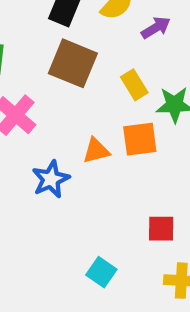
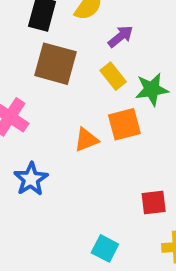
purple arrow: (156, 28) -> (121, 36), moved
blue star: (51, 179) -> (31, 179), moved

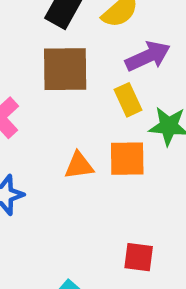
purple arrow: (121, 36) -> (148, 56), size x1.4
brown square: (55, 64) -> (65, 69), turned -30

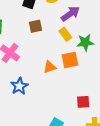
brown square: (65, 69) -> (35, 26), size x0.6

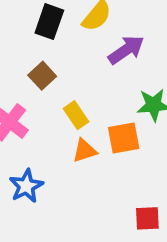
brown square: (35, 26) -> (42, 76), moved, turned -32
yellow rectangle: (65, 34) -> (76, 115), moved

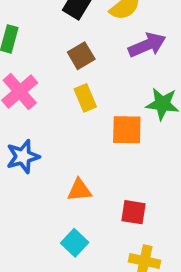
brown square: (42, 76) -> (81, 56), moved
orange triangle: (85, 151) -> (79, 190), moved

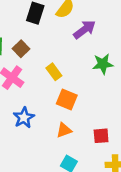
brown square: (81, 56) -> (21, 49), moved
orange square: (127, 130) -> (67, 100), moved, turned 35

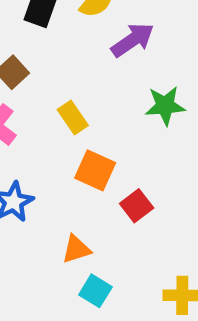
orange triangle: (64, 130) -> (76, 249), moved
red square: (101, 136) -> (137, 206), moved, turned -35

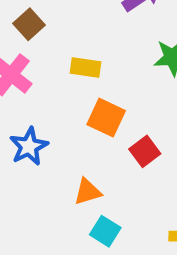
yellow rectangle: (73, 118) -> (86, 68), turned -48

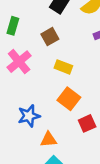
brown square: (29, 24) -> (50, 37), moved
blue star: (29, 146) -> (29, 116), moved

